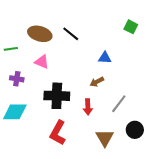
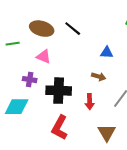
purple cross: (17, 79) -> (30, 80), moved
brown arrow: (97, 82) -> (99, 77), turned -136

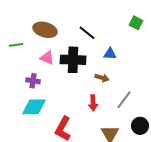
black line: (73, 29) -> (87, 33), moved
black cross: (59, 91) -> (73, 60), moved
cyan diamond: (17, 107) -> (34, 107), moved

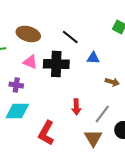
brown arrow: (102, 78) -> (112, 82), moved
gray line: (124, 100) -> (102, 114), moved

